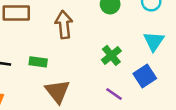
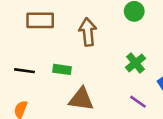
brown triangle: (57, 91) -> (81, 99), turned -44

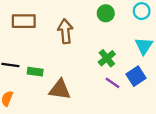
green rectangle: (62, 69) -> (35, 72), moved
purple line: (138, 102) -> (112, 83), moved

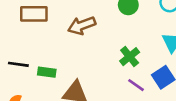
brown arrow: (65, 31) -> (82, 26), turned -105

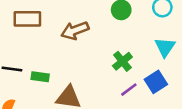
purple line: (136, 85) -> (129, 90), turned -72

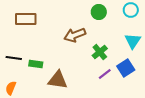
brown arrow: (75, 30) -> (75, 35), moved

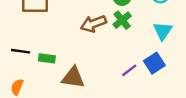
green cross: (100, 52) -> (122, 20), moved

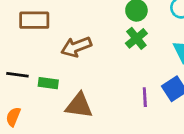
brown arrow: (93, 24) -> (76, 47), moved
purple line: (129, 70) -> (145, 97), turned -56

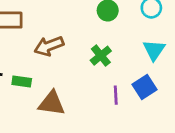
green cross: (136, 38) -> (101, 56), moved

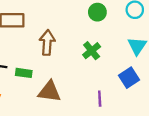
brown arrow: (49, 46) -> (47, 43), turned 115
purple line: (116, 95) -> (100, 99), moved

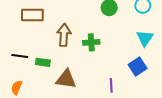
green cross: (92, 51) -> (91, 42), moved, turned 35

